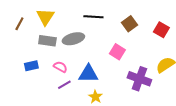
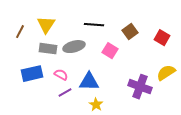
pink square: (117, 52) -> (110, 51), moved
blue rectangle: (31, 66) -> (32, 74), size x1.5

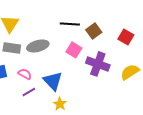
black line: (94, 25) -> (70, 24), moved
blue triangle: (89, 82) -> (53, 81), turned 45
purple cross: (140, 87) -> (98, 64), moved

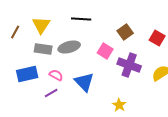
black line: (70, 24) -> (81, 19), moved
purple line: (29, 92) -> (51, 93), moved
yellow star: (60, 104) -> (119, 105), moved

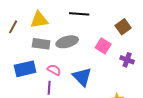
yellow triangle: (41, 25) -> (39, 20), turned 48
purple cross: (129, 65) -> (127, 60), size x0.6
purple line: (51, 93) -> (49, 88), turned -56

